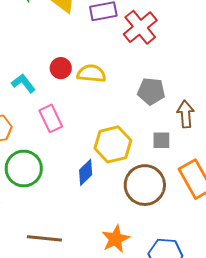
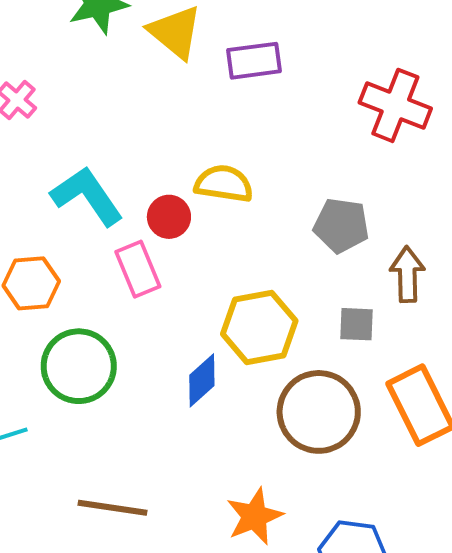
red cross: (140, 27) -> (395, 105), moved, turned -32
red circle: (61, 68) -> (169, 217), moved
cyan L-shape: (23, 83) -> (87, 196), size x1.5

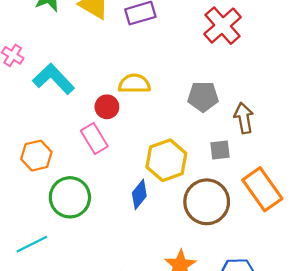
red cross: (395, 105) -> (223, 26), turned 36
cyan L-shape: (87, 196) -> (54, 79), moved

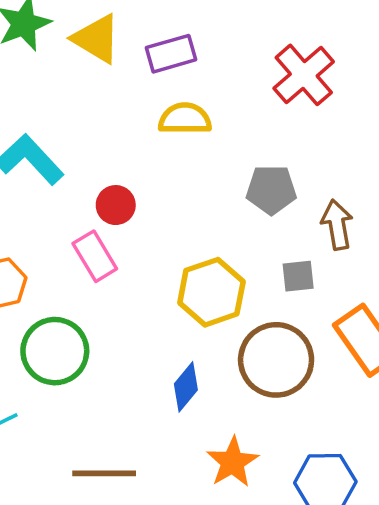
yellow semicircle: (134, 84) -> (185, 119), moved
blue diamond: (139, 194) -> (186, 387), moved

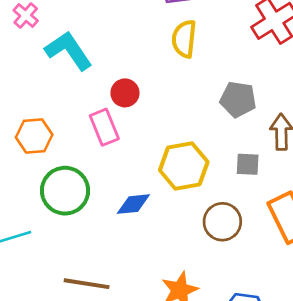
yellow semicircle: (185, 119) -> (184, 39), turned -93
brown circle: (276, 360) -> (222, 222), size x0.7
blue diamond: (186, 387) -> (133, 204), moved, turned 36

